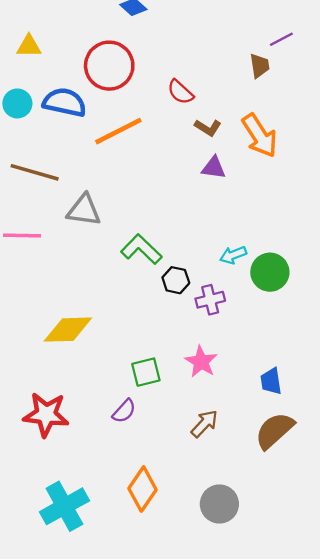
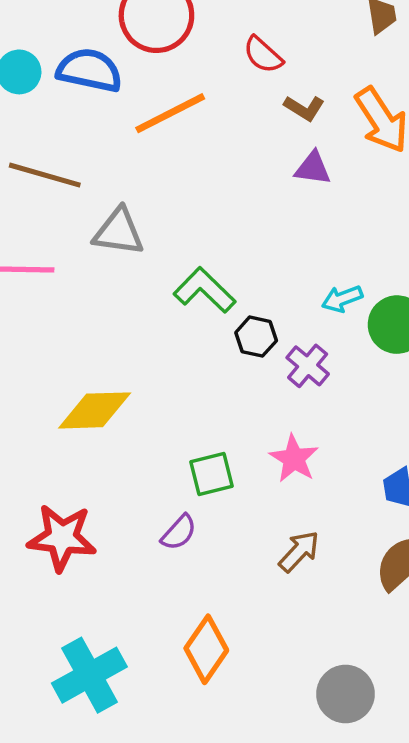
purple cross: (210, 300) -> (308, 366), turned -36
gray circle: (219, 504) -> (345, 694), moved

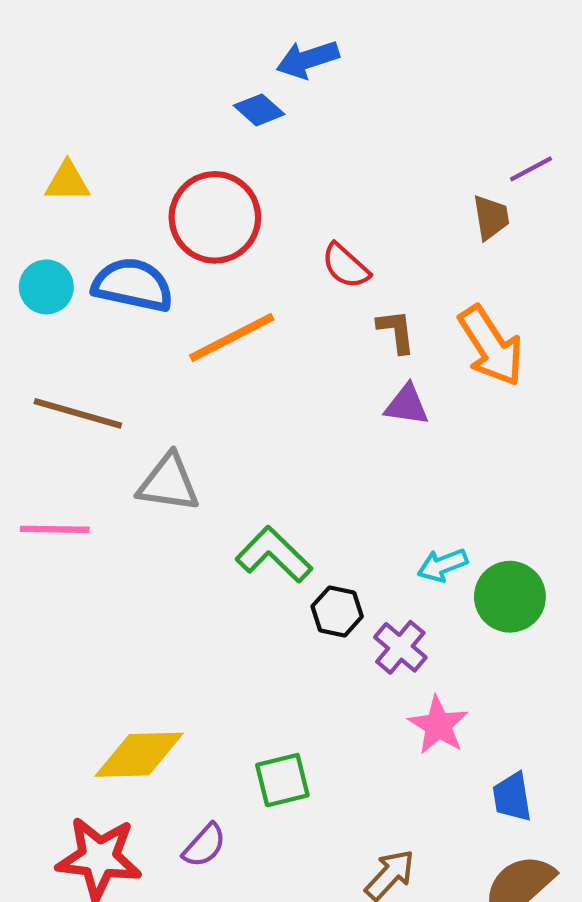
brown L-shape: (304, 108) -> (396, 331), turned -129
yellow diamond: (95, 410) -> (139, 755), moved
pink star: (294, 459) -> (438, 725), moved
purple semicircle: (179, 532) -> (204, 845), moved

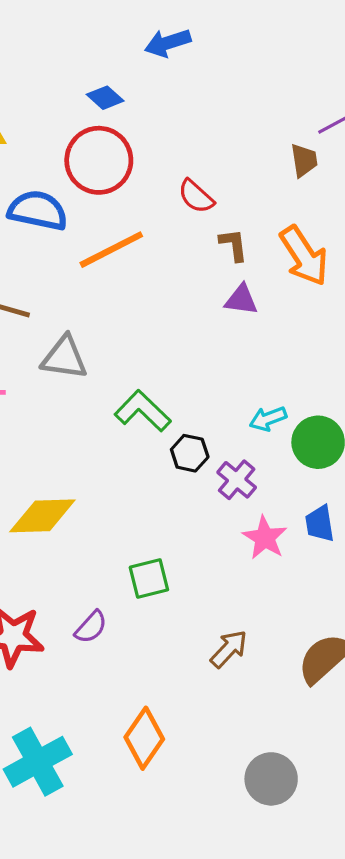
blue diamond: (259, 110) -> (105, 98), moved
yellow diamond: (139, 755) -> (42, 516), moved
blue trapezoid: (512, 797) -> (320, 524), moved

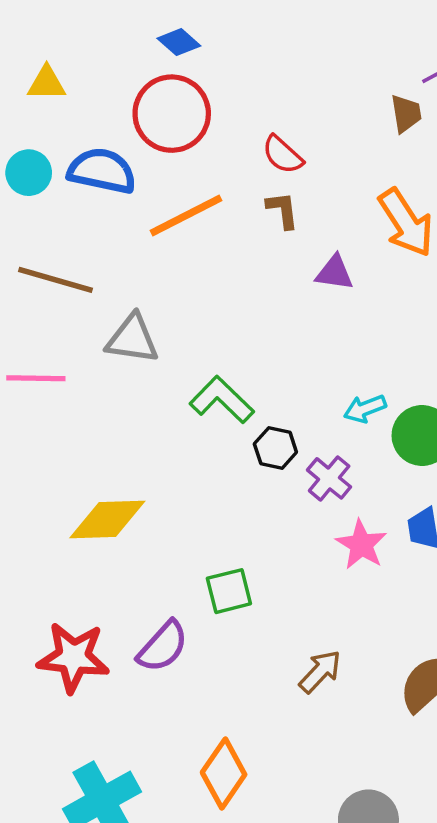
brown L-shape: (234, 245) -> (283, 210), moved
purple semicircle: (91, 627) -> (163, 647), size x1.4

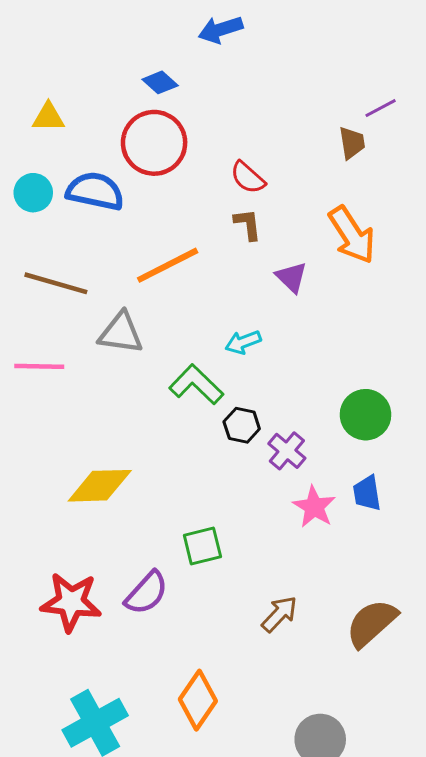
orange line: (186, 216) -> (168, 265), moved
purple triangle: (334, 273) -> (291, 277), turned 36
cyan arrow: (365, 409) -> (243, 342), moved

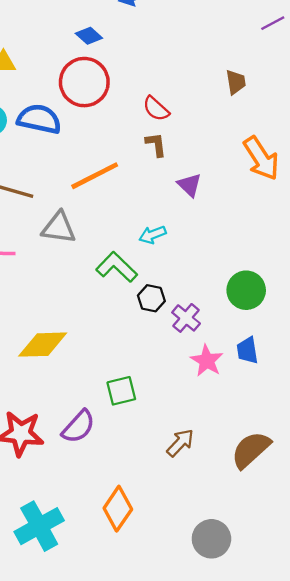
purple line: (381, 108) -> (273, 23), moved
orange arrow: (352, 235) -> (261, 158), moved

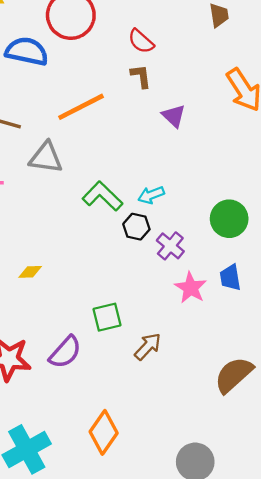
cyan arrow: (152, 235) -> (151, 195), moved
yellow diamond: (43, 345) -> (30, 272), size x0.5
brown arrow: (180, 443) -> (148, 346), moved

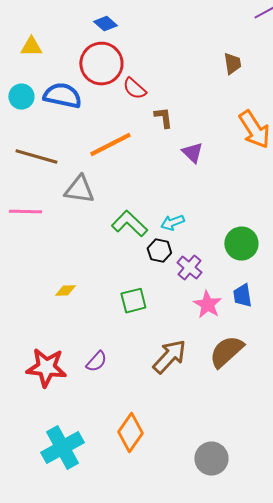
red semicircle: (141, 41) -> (134, 89), moved
green square: (107, 317) -> (133, 301), moved
brown arrow: (148, 346) -> (169, 357), size x1.4
purple semicircle: (65, 352) -> (96, 362), size x0.7
brown semicircle: (234, 375) -> (226, 352), moved

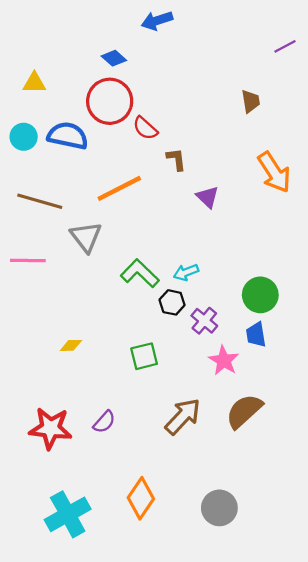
gray triangle: (79, 190) -> (86, 237), turned 44
blue trapezoid: (242, 296) -> (256, 335), moved
gray circle: (211, 459) -> (219, 508), moved

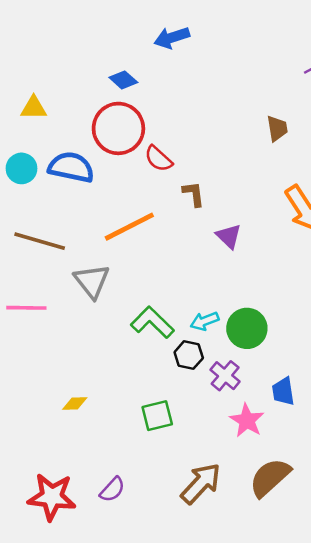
green circle: (260, 295) -> (247, 328), moved

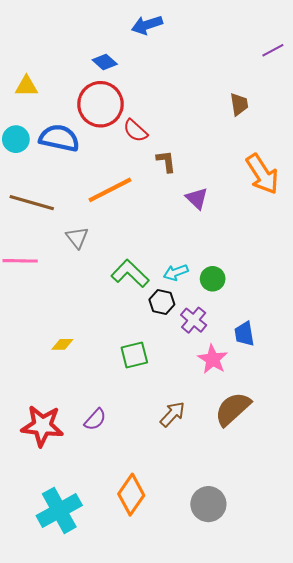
gray triangle: (92, 281) -> (77, 238), size x0.7
green circle: (247, 328) -> (213, 279), size x0.7
brown arrow: (201, 484) -> (172, 414), size x0.7

